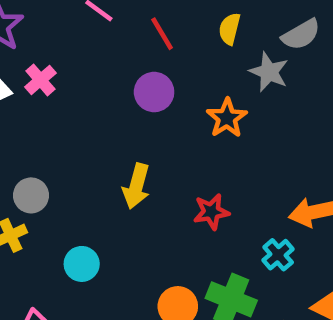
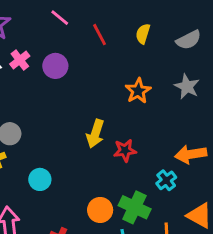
gray star: (269, 72) -> (187, 86), moved
purple circle: (154, 92) -> (55, 66), moved
yellow arrow: (136, 186) -> (95, 134), moved

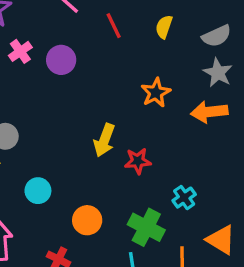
gray star: (187, 86) -> (218, 73), moved
orange arrow: (191, 154) -> (209, 112), moved
orange circle: (100, 210) -> (87, 220), moved

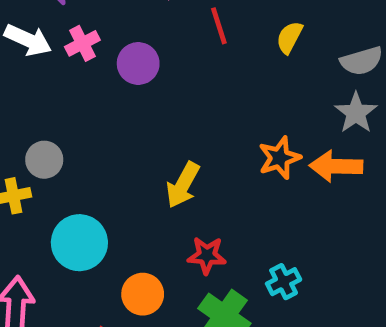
orange star: (156, 93) -> (279, 158), moved
red star: (138, 161) -> (207, 255), moved
cyan circle: (38, 191) -> (79, 243), size x1.5

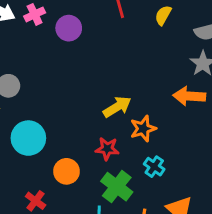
orange star: (279, 158) -> (143, 129), moved
yellow arrow: (183, 185) -> (117, 107), moved, turned -152
cyan cross: (284, 282) -> (154, 167), turned -30

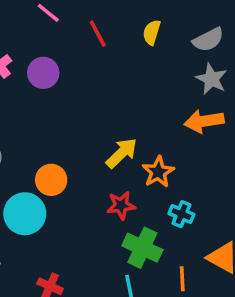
orange circle: (67, 171) -> (51, 180), moved

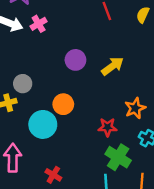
purple circle: (43, 73) -> (75, 60), moved
yellow arrow: (122, 153) -> (113, 66), moved

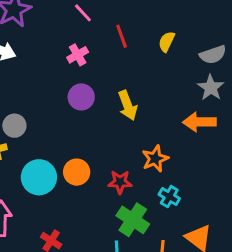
pink cross: (39, 24) -> (78, 55), moved
yellow arrow: (113, 66) -> (128, 105), turned 105
orange circle: (63, 104) -> (77, 172), moved

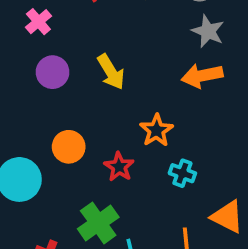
orange circle: (77, 172) -> (69, 147), moved
red star: (120, 182) -> (119, 167), turned -30
green cross: (133, 220) -> (98, 223), moved, turned 32

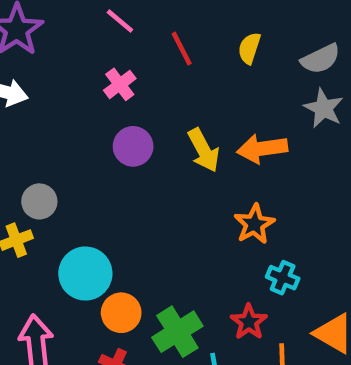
orange arrow: (202, 76) -> (262, 149), moved
orange circle: (69, 147) -> (121, 313), moved
red star: (119, 167) -> (249, 322), moved

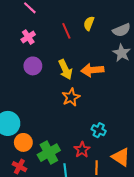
red line: (182, 49) -> (66, 31), moved
orange star: (254, 224) -> (71, 97), moved

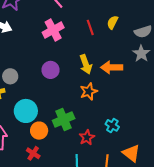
pink cross: (28, 37) -> (53, 30), size x1.5
purple circle: (33, 66) -> (51, 70), moved
red star: (82, 150) -> (87, 137), moved
green cross: (49, 153) -> (64, 119), moved

